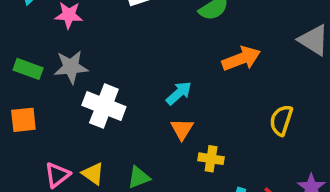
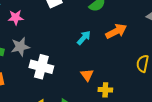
cyan arrow: (179, 93) -> (84, 38), moved

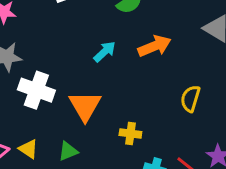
orange triangle: (87, 75) -> (85, 106), moved, size x1.6

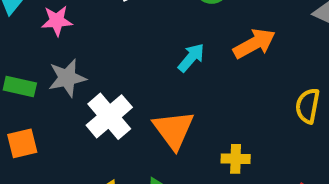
white cross: (36, 90) -> (109, 116), turned 36

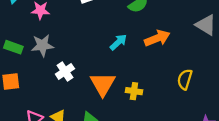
white cross: (109, 116) -> (65, 71), size x0.7
yellow cross: (236, 159) -> (134, 91), moved

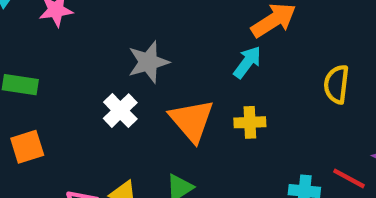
cyan arrow: (118, 42) -> (247, 62), moved
gray star: (42, 45) -> (148, 62), moved

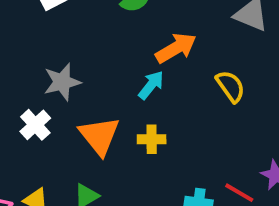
yellow semicircle: (336, 84) -> (231, 86), moved, turned 136

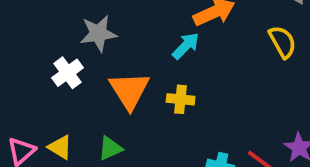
yellow semicircle: (231, 86) -> (282, 42), moved

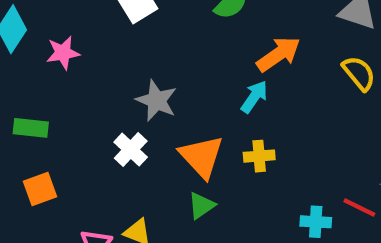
gray star: (98, 33) -> (156, 101), turned -30
green triangle: (110, 148) -> (201, 206), moved

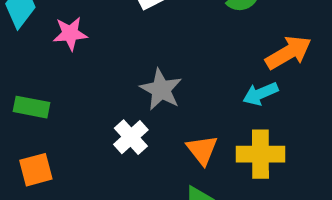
cyan arrow: (254, 97) -> (260, 94), turned -152
yellow cross: (259, 156) -> (260, 154), size x1.5
orange triangle: (202, 157) -> (202, 150), size x0.7

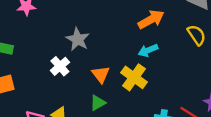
cyan arrow: (260, 94) -> (148, 50), moved
yellow cross: (260, 154) -> (134, 77), turned 35

